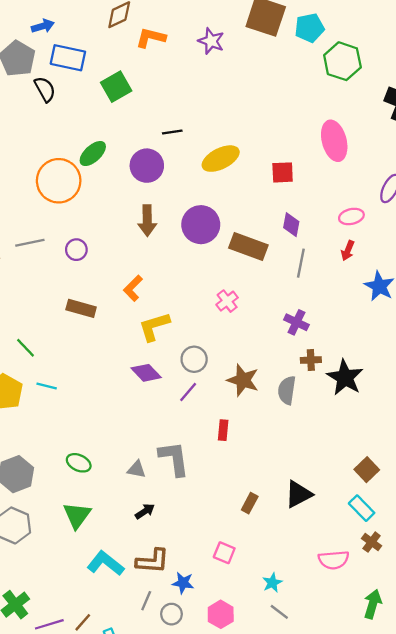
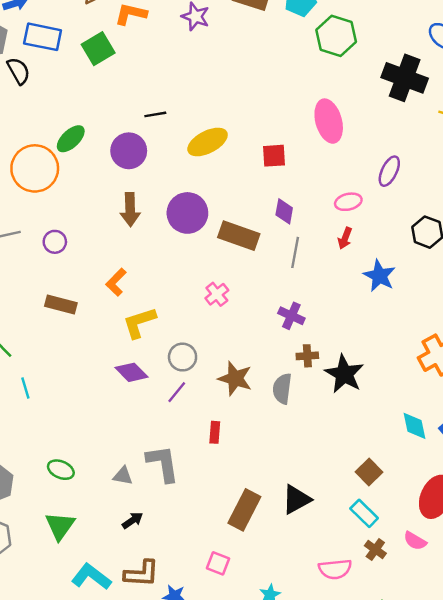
green square: (116, 87) -> (98, 49), moved
cyan line: (47, 386) -> (25, 388), turned 60
brown rectangle: (250, 503) -> (244, 510), size x1.8

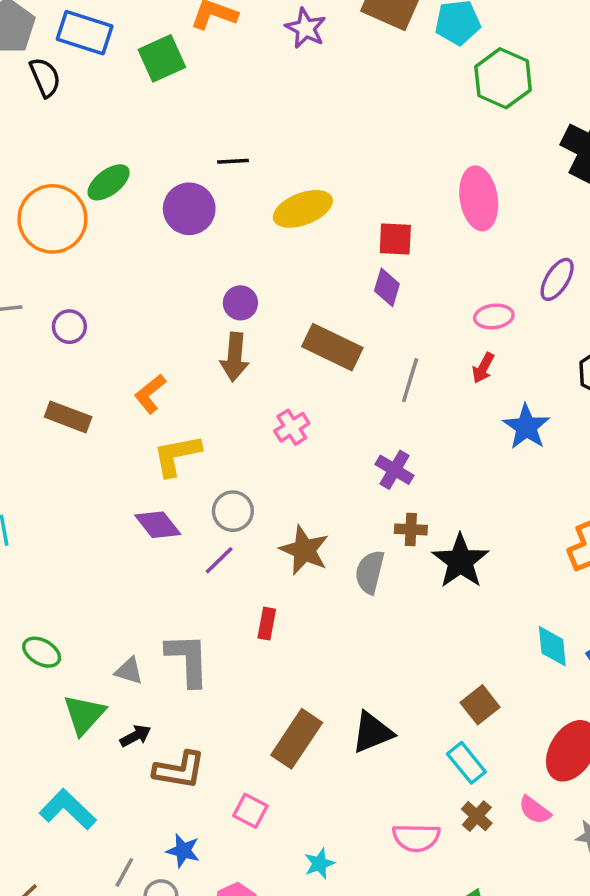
brown arrow: (130, 210) -> (235, 357), moved
purple diamond: (284, 211) -> (387, 287), moved
purple circle: (187, 213) -> (240, 303), moved, size x0.6
green triangle: (60, 526) -> (84, 715), moved
brown L-shape: (142, 574) -> (179, 770), moved

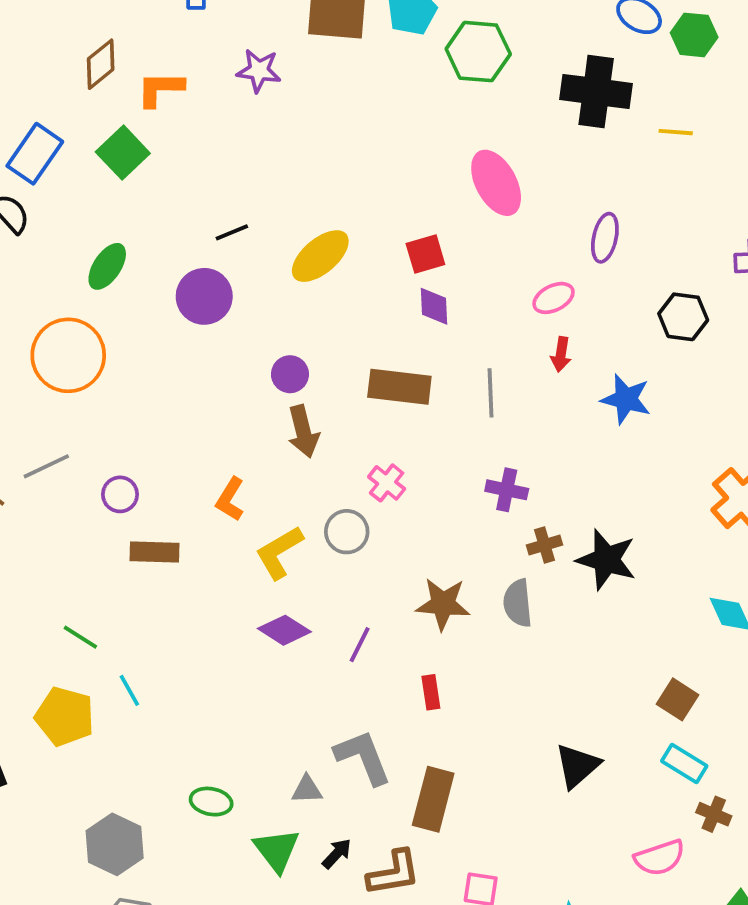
blue rectangle: (85, 33) -> (35, 154), turned -54
green ellipse: (109, 182) -> (107, 266), moved
purple circle: (69, 327) -> (120, 494), moved
gray circle: (233, 511) -> (347, 532), moved
brown rectangle: (297, 739) -> (433, 799), moved

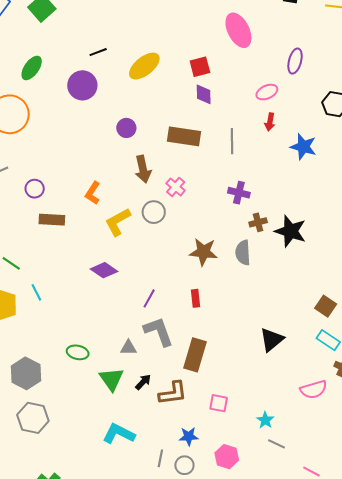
brown arrow: (303, 431) -> (143, 169), moved
purple diamond: (284, 630) -> (104, 270), moved
purple line: (360, 645) -> (149, 298), moved

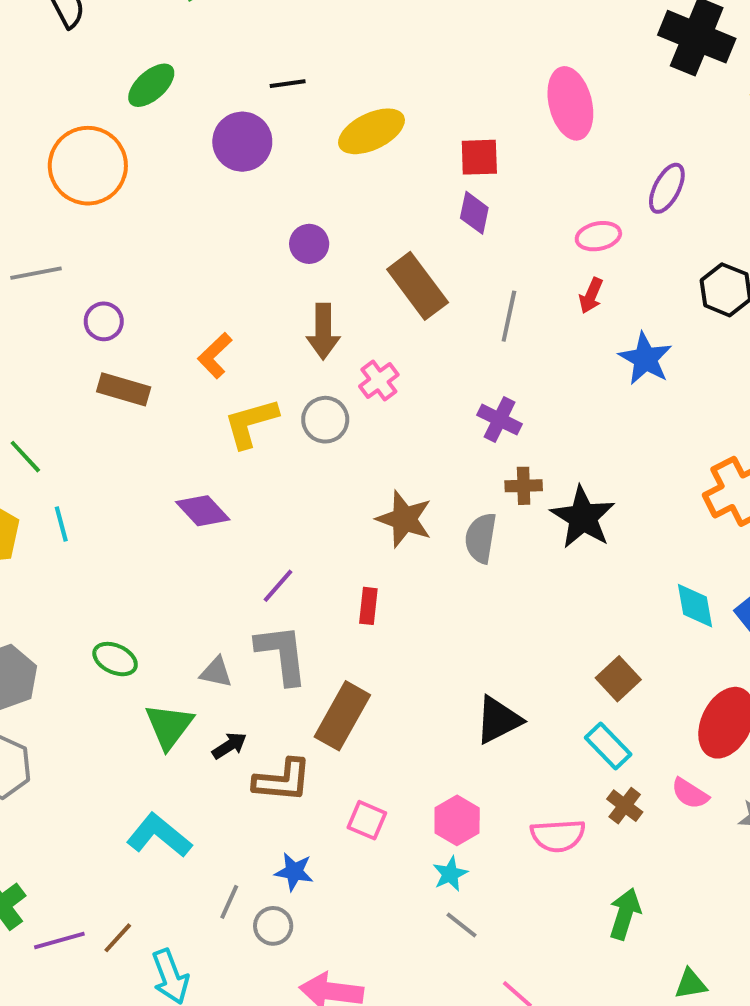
brown rectangle: (184, 136) -> (418, 286), turned 32
pink hexagon: (227, 457) -> (457, 820), moved

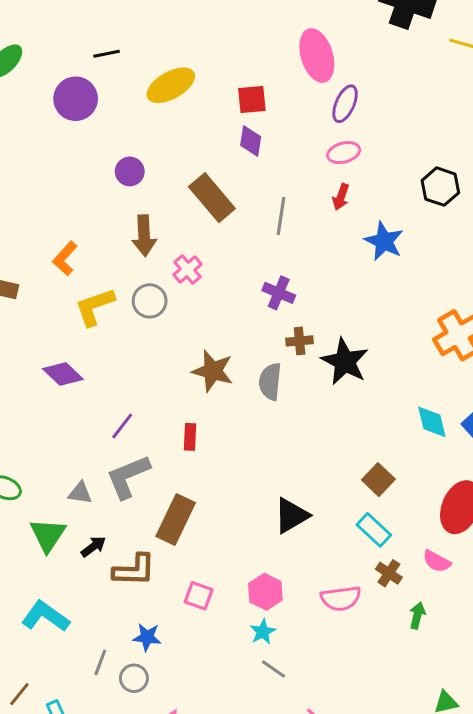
purple ellipse: (667, 188) -> (345, 104), moved
gray L-shape: (282, 654) -> (128, 477), turned -102
green arrow: (625, 914) -> (417, 616), moved, size x0.7

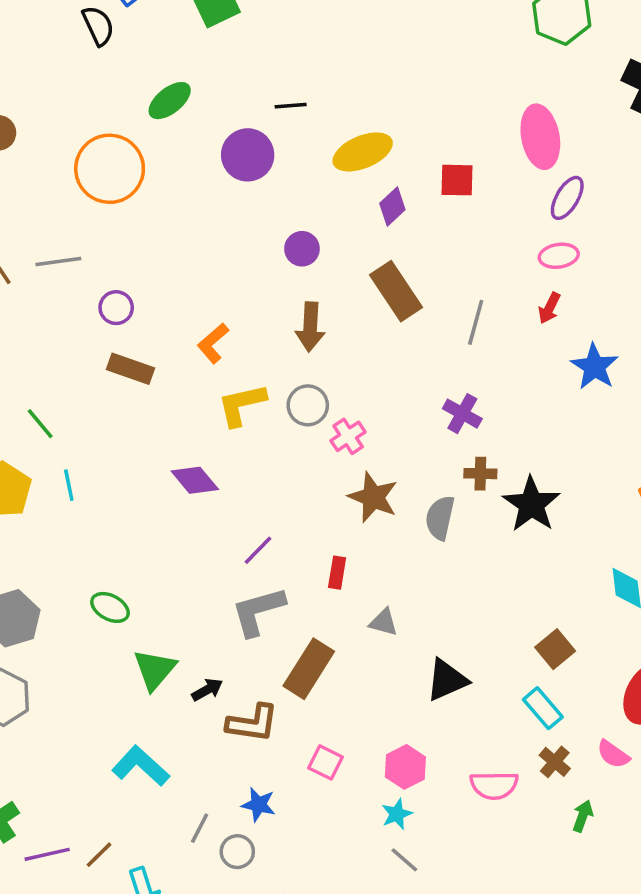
purple diamond: (251, 141) -> (392, 206), moved, turned 32
pink cross: (188, 269) -> (348, 436), moved
gray triangle: (80, 493) -> (384, 622), moved

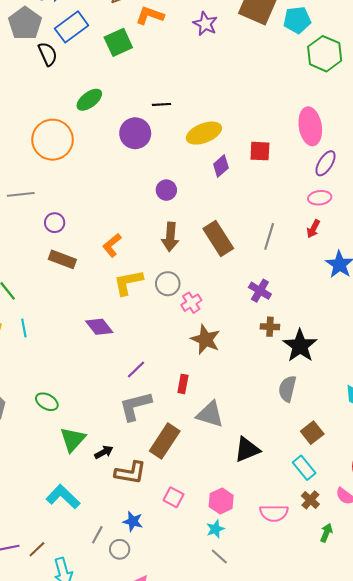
brown rectangle: (396, 291) -> (218, 239), moved
gray semicircle: (440, 518) -> (287, 389), moved
gray triangle: (384, 622) -> (210, 414), size x1.6

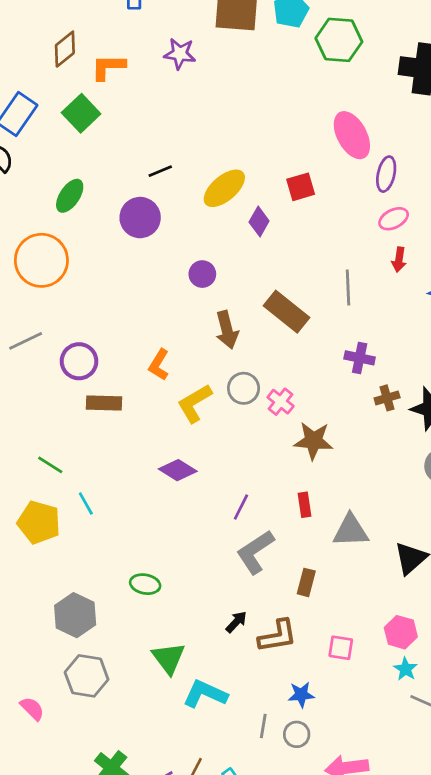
purple circle: (55, 223) -> (79, 361), size x1.4
green triangle: (73, 439) -> (169, 658), moved
brown rectangle: (165, 441) -> (306, 582), size x0.6

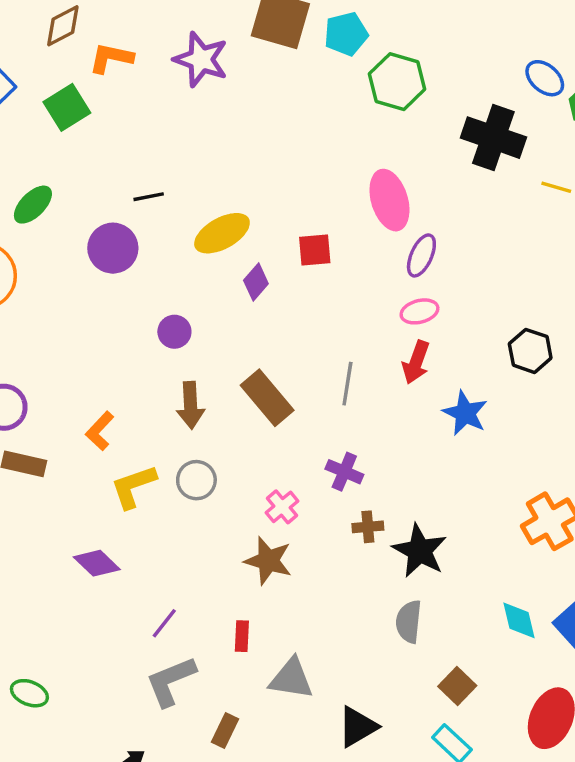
purple star: (180, 54) -> (201, 59), size x1.4
red arrow: (399, 260) -> (416, 362), size x1.4
pink cross: (281, 402) -> (282, 507), moved

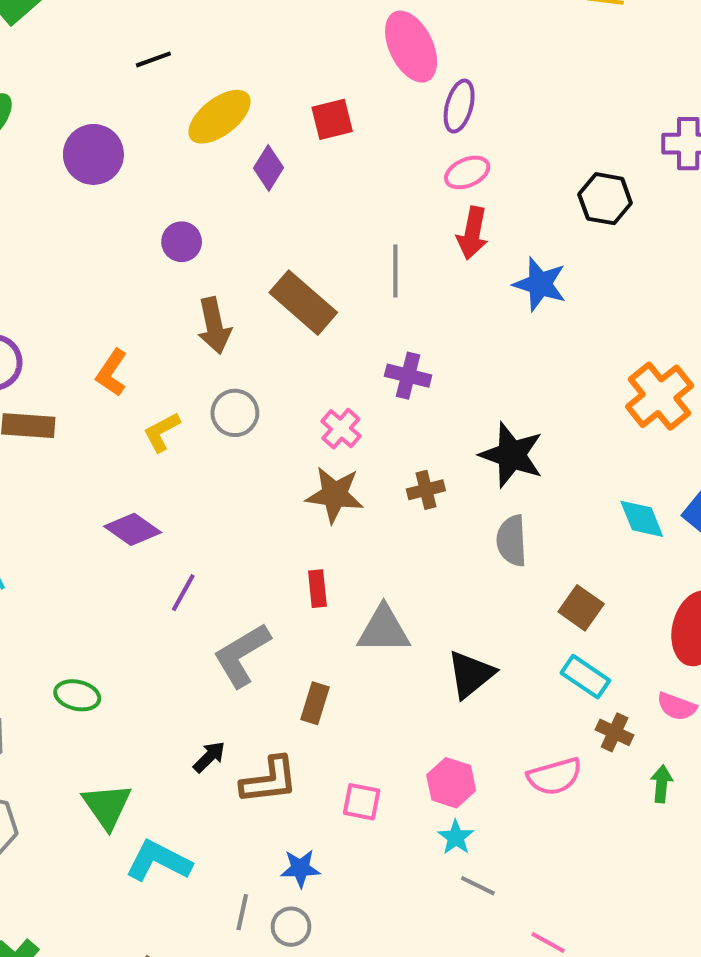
black line: (149, 197) -> (153, 59), moved
yellow L-shape: (133, 486) -> (162, 432), size x0.7
brown cross: (368, 527) -> (426, 490), moved
purple line: (164, 623) -> (183, 593), moved

